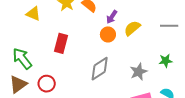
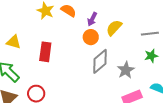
yellow triangle: (33, 14) -> (14, 42), moved
gray line: (169, 26) -> (150, 34), moved
gray diamond: (100, 69) -> (100, 61), moved

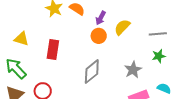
gray diamond: (100, 61) -> (92, 72), moved

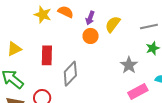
yellow triangle: (21, 39) -> (14, 49), turned -35
gray diamond: (92, 72) -> (70, 74), moved

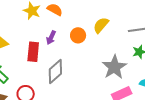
purple arrow: (90, 18) -> (51, 38), moved
gray star: (129, 65) -> (114, 67), size x1.4

